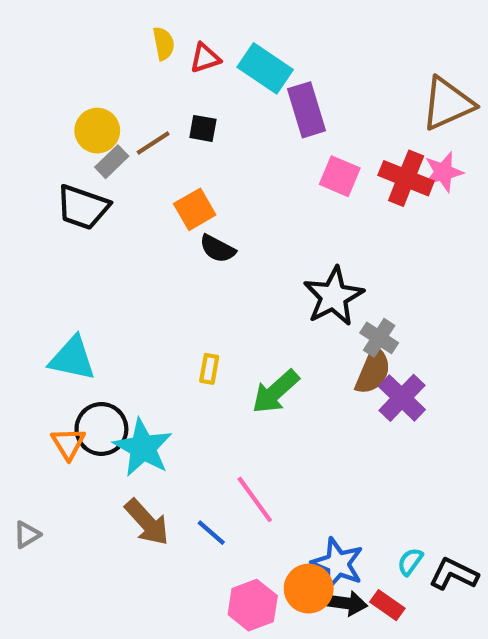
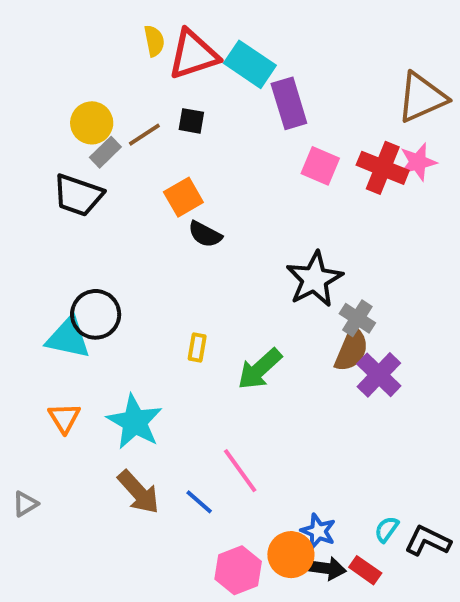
red triangle: (205, 58) -> (193, 55), size x1.8
black circle: (101, 429) -> (96, 314), moved
blue star: (338, 564) -> (318, 531), size x0.7

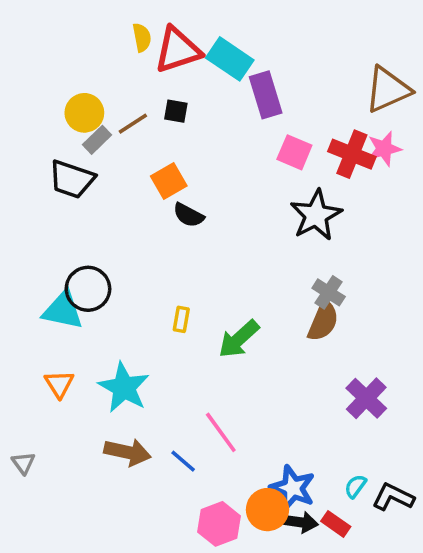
black star: (314, 279) -> (316, 215), moved
purple cross: (379, 375) -> (366, 398), moved
brown arrow: (139, 492) -> (127, 452), turned -36
gray triangle: (25, 504) -> (23, 463), turned -35
blue star: (318, 531) -> (293, 488), size x1.4

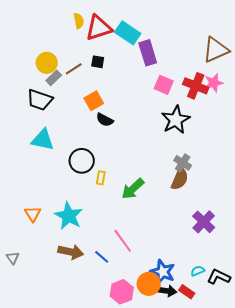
black circle: (88, 289) -> (82, 161), moved
cyan triangle: (63, 310) -> (43, 140), moved
cyan semicircle: (355, 486) -> (198, 271), turned 32

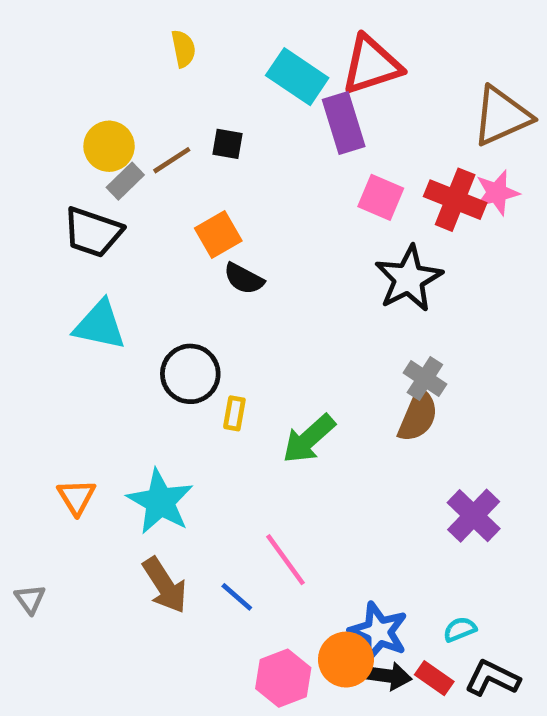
red triangle: (99, 28) -> (371, 65), moved
brown arrow: (71, 252) -> (165, 585), turned 45
black L-shape: (219, 277) -> (492, 678), moved

